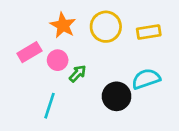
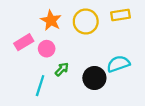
yellow rectangle: (149, 32) -> (120, 15), moved
green arrow: (78, 74) -> (62, 69), moved

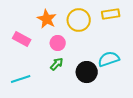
pink rectangle: (24, 42) -> (22, 39), turned 60
pink circle: (47, 49) -> (58, 43), moved
cyan line: (40, 86) -> (21, 79), moved, turned 54

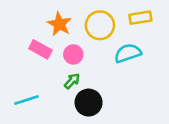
pink rectangle: (22, 39) -> (40, 49), moved
cyan semicircle: (109, 59) -> (128, 53), moved
black circle: (87, 72) -> (89, 103), moved

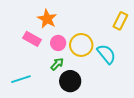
yellow rectangle: (140, 18) -> (120, 21), moved, turned -54
yellow circle: (100, 25) -> (81, 45), moved
cyan semicircle: (128, 53) -> (106, 54), moved, turned 70

